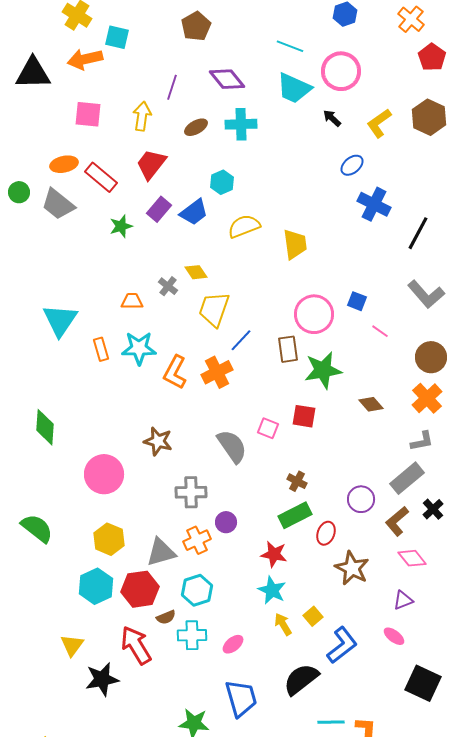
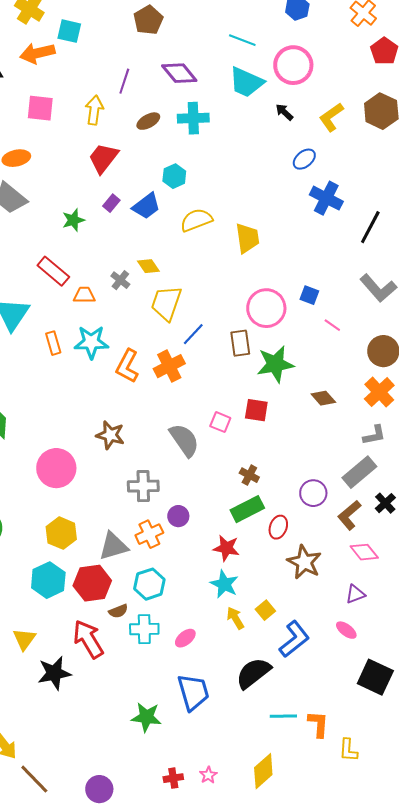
red rectangle: (101, 177) -> (53, 271), moved
purple rectangle: (159, 209) -> (111, 203), size x0.7

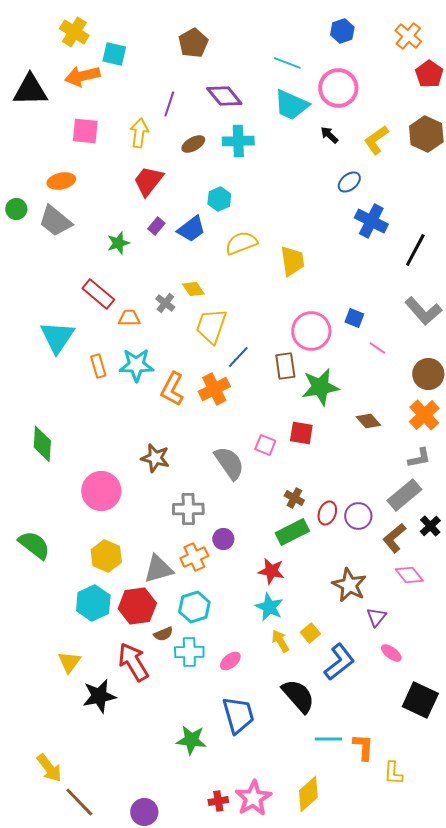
red ellipse: (278, 527) -> (327, 513), moved
purple triangle: (355, 594) -> (376, 617), moved, turned -30
black semicircle: (253, 673) -> (298, 696), turned 87
pink star: (208, 775) -> (253, 798), size x2.0

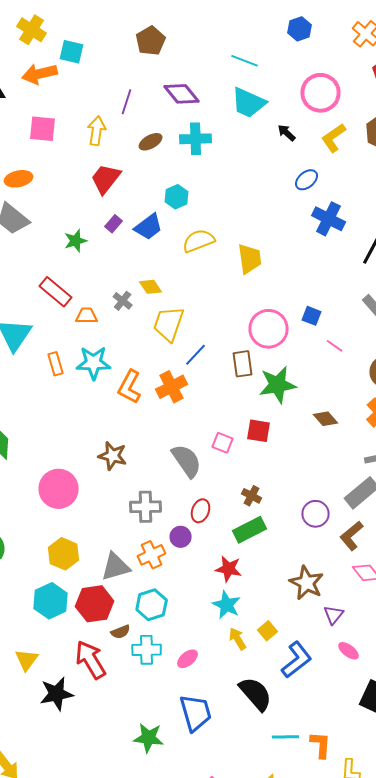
pink circle: (338, 88) -> (321, 93), moved
red ellipse: (327, 513) -> (201, 511), moved

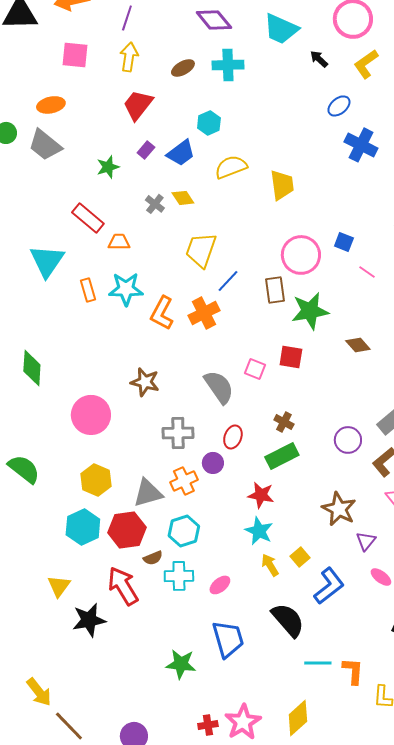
purple line: (127, 102) -> (127, 18), moved
yellow diamond: (151, 287) -> (183, 198), moved
gray cross: (123, 301) -> (155, 204), moved

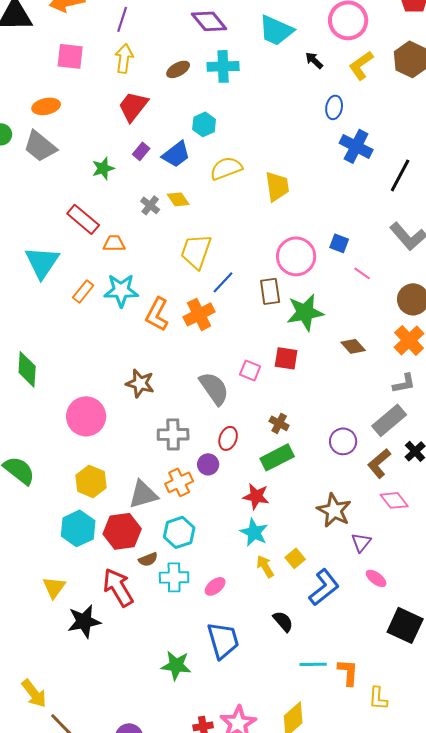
blue ellipse: (339, 106) -> (334, 107), turned -40
orange rectangle: (88, 290) -> (83, 291), turned 55
black semicircle: (288, 620) -> (283, 621), size x0.6

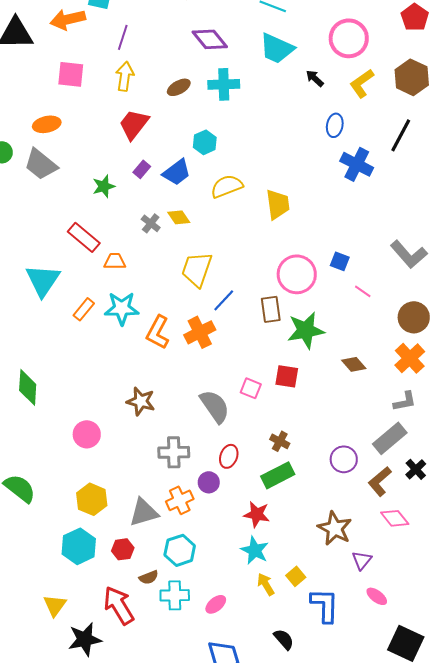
black line: (400, 175) -> (401, 135), moved
pink circle: (86, 416) -> (87, 434), size x0.7
red hexagon: (122, 531) -> (123, 549), size x0.6
blue L-shape: (324, 587) -> (325, 605), turned -51

